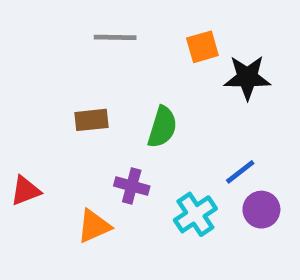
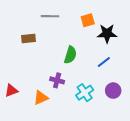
brown rectangle: (92, 120) -> (29, 39), moved
blue line: (240, 172) -> (104, 62), moved
red triangle: (25, 191) -> (11, 91), moved

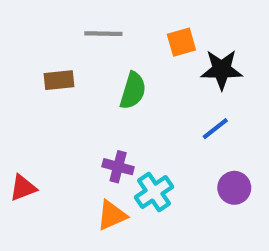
green semicircle: (70, 55) -> (133, 91), moved
cyan cross: (85, 93) -> (154, 192), moved
orange triangle: (41, 98) -> (112, 215), moved

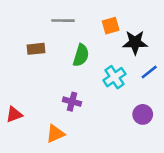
blue line: (215, 129) -> (149, 72), moved
cyan cross: (154, 192) -> (114, 77), moved
orange triangle: (112, 215) -> (55, 134), moved

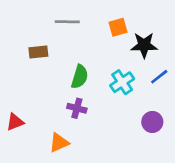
green semicircle: (81, 55) -> (80, 77), moved

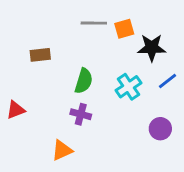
gray line: (67, 22) -> (94, 23), moved
red triangle: (15, 122) -> (16, 110), moved

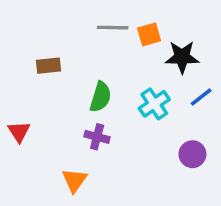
red triangle: (16, 110) -> (19, 132), turned -42
orange triangle: (62, 150) -> (74, 180), turned -30

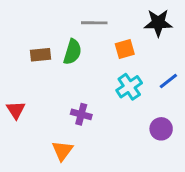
orange square: (149, 34) -> (125, 49), moved
black star: (182, 57) -> (158, 23), moved
green semicircle: (100, 97) -> (72, 52), moved

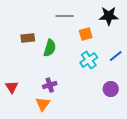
green semicircle: (72, 52) -> (50, 48), moved
red triangle: (16, 110) -> (12, 87), moved
purple cross: (81, 114) -> (50, 85), moved, turned -32

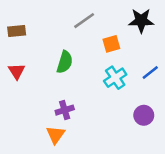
gray line: (65, 16) -> (84, 21), turned -36
brown rectangle: (28, 38) -> (17, 31), moved
red triangle: (12, 87) -> (17, 71), moved

